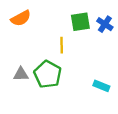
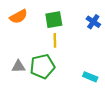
green square: (80, 22) -> (54, 20), moved
green pentagon: (48, 74) -> (42, 66), turned 30

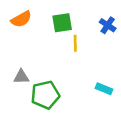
yellow line: (55, 40) -> (75, 43), moved
green pentagon: (42, 66) -> (45, 95), moved

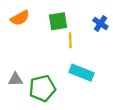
gray triangle: (21, 77) -> (15, 79), moved
cyan rectangle: (104, 89) -> (81, 73), moved, size x1.5

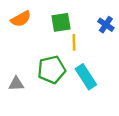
cyan rectangle: (81, 73) -> (86, 77), turned 35
green pentagon: (42, 88) -> (52, 70), moved

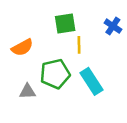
orange semicircle: (21, 19) -> (22, 47), moved
gray triangle: (16, 84) -> (27, 91), moved

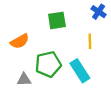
blue cross: (113, 26) -> (99, 12), moved
yellow line: (79, 45) -> (90, 41), moved

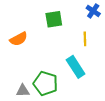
green pentagon: (48, 64) -> (46, 83), moved, turned 30
gray triangle: (24, 80) -> (23, 91), moved

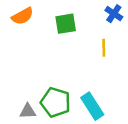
orange semicircle: (19, 39) -> (23, 16), moved
cyan rectangle: (76, 67) -> (92, 106), moved

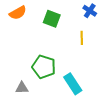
green square: (66, 24) -> (52, 19), turned 30
green pentagon: (56, 102) -> (44, 67), moved

